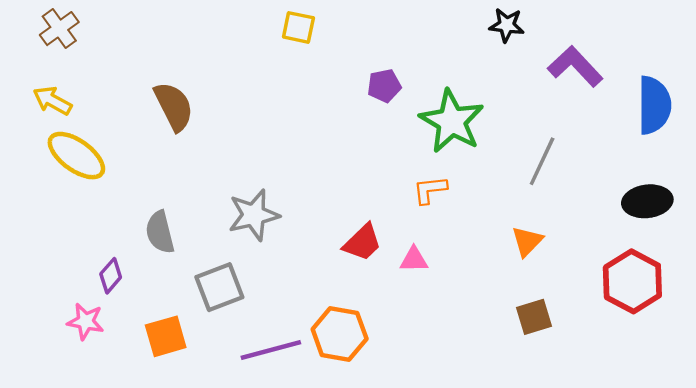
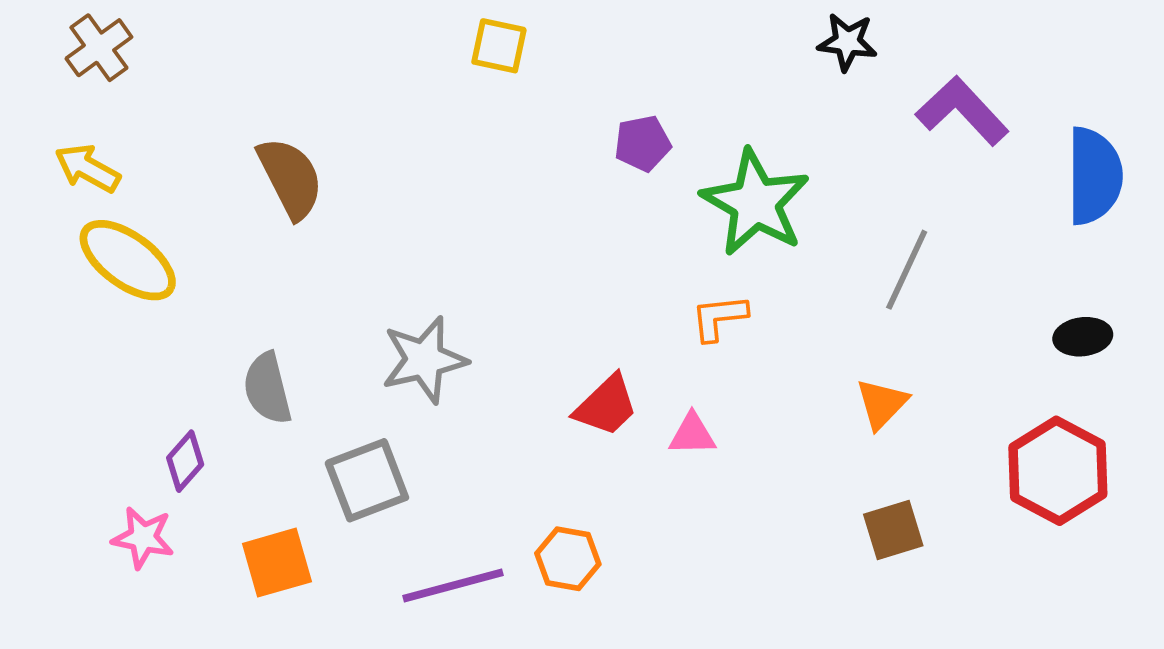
black ellipse: (647, 201) -> (1083, 337), size x0.7
orange hexagon: (340, 334) -> (568, 559), size x0.7

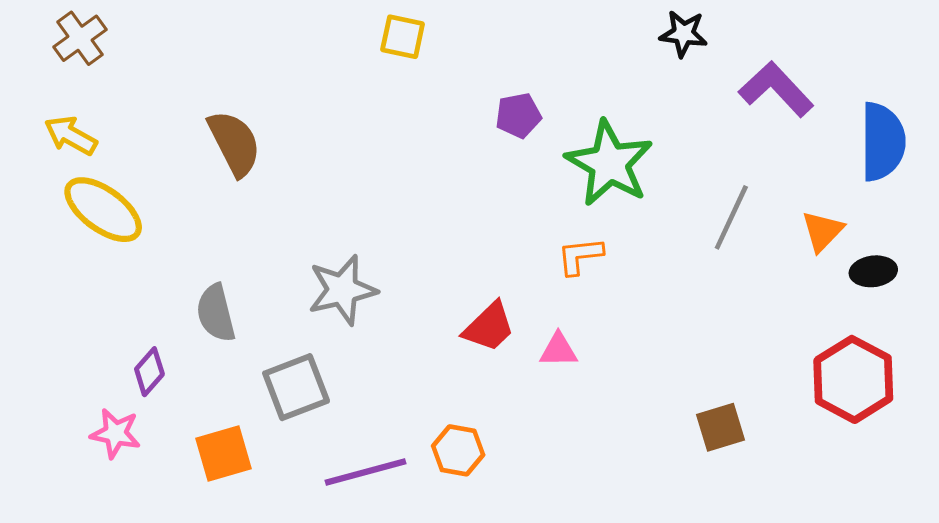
orange triangle: (882, 404) -> (822, 231), moved

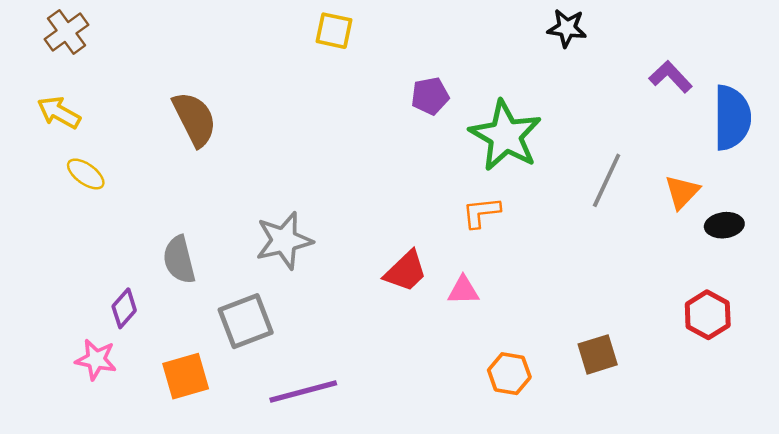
purple L-shape: (776, 89) -> (671, 77), moved, size x0.7
yellow ellipse: (103, 210) -> (86, 174), size x0.6
red hexagon: (853, 379) -> (708, 315), size x0.7
orange hexagon: (458, 450) -> (509, 374), moved

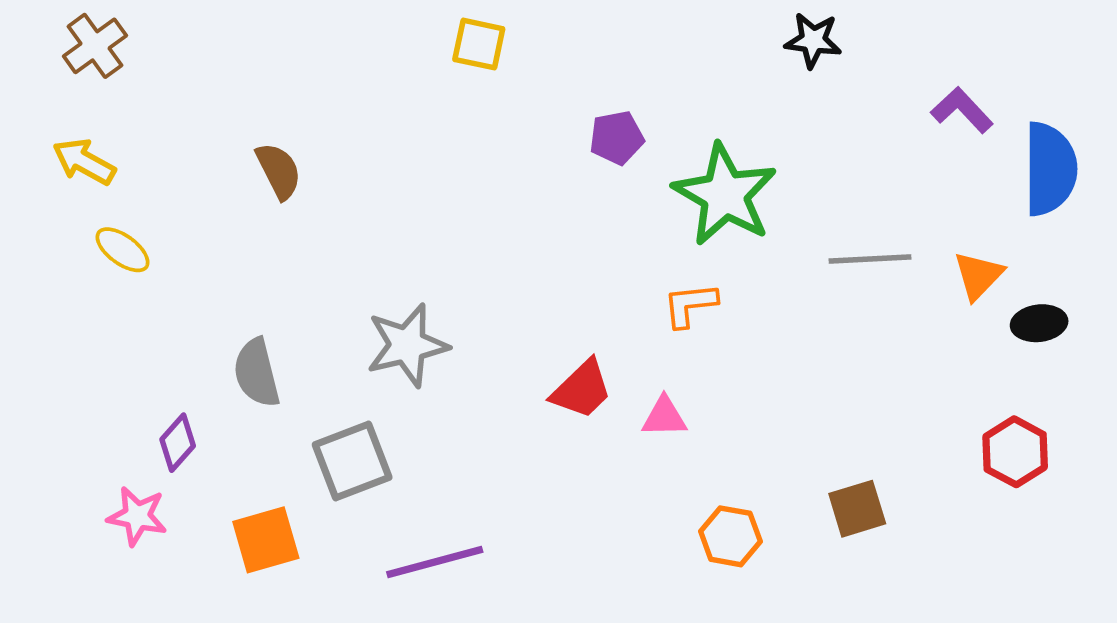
brown semicircle: (195, 119) -> (279, 171), size x0.7
gray line: (607, 180) -> (870, 259), turned 62

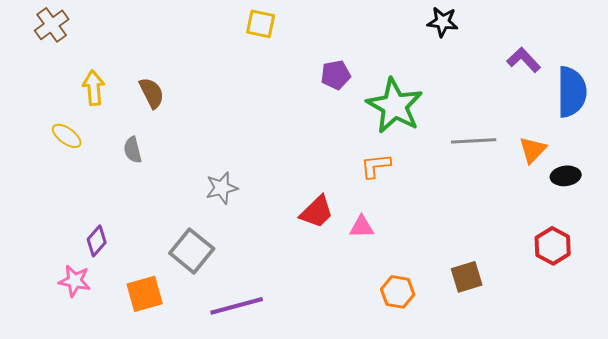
yellow arrow: (84, 162) -> (94, 88), moved, turned 56
gray star: (407, 345) -> (222, 188), size x0.7
gray semicircle: (257, 373) -> (133, 150), moved, size x0.7
gray square: (352, 461) -> (192, 251), turned -30

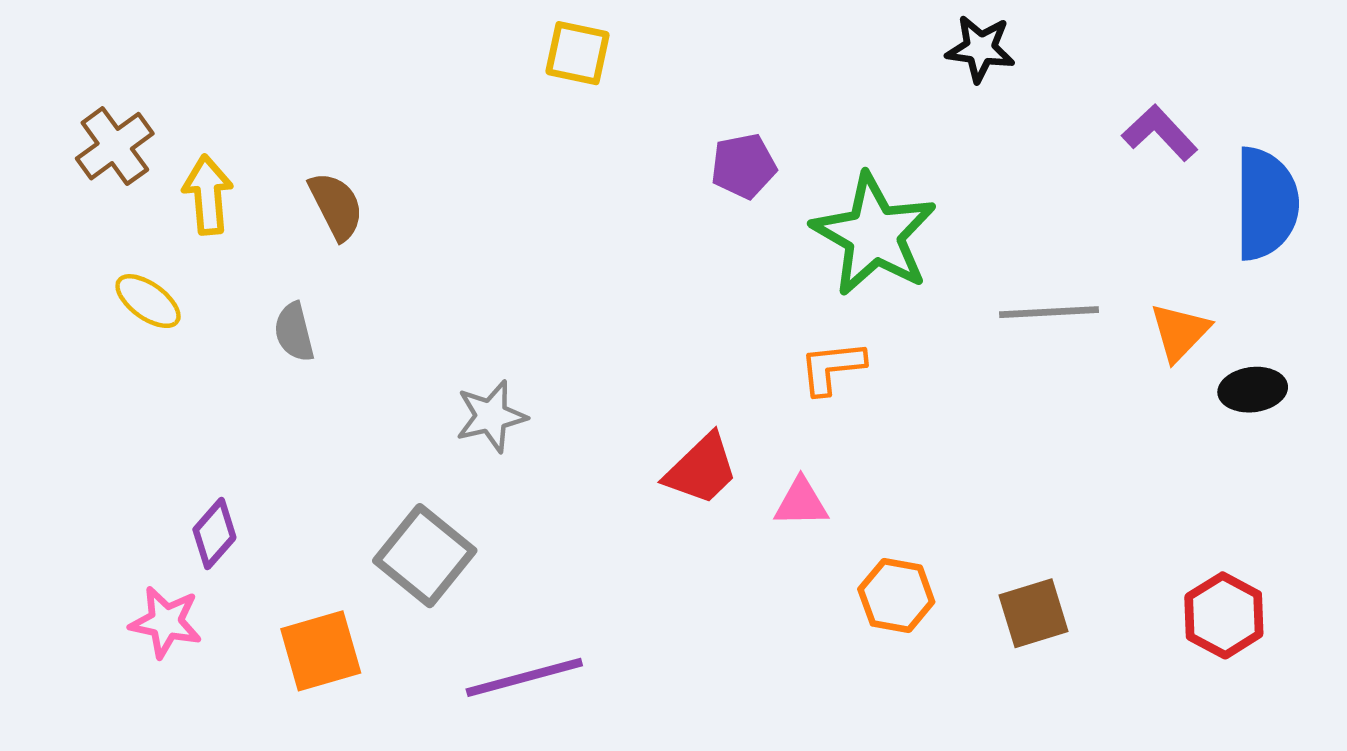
brown cross: (52, 25) -> (115, 146), moved
red hexagon: (553, 246) -> (1224, 615), moved
orange hexagon: (398, 292) -> (896, 596), moved

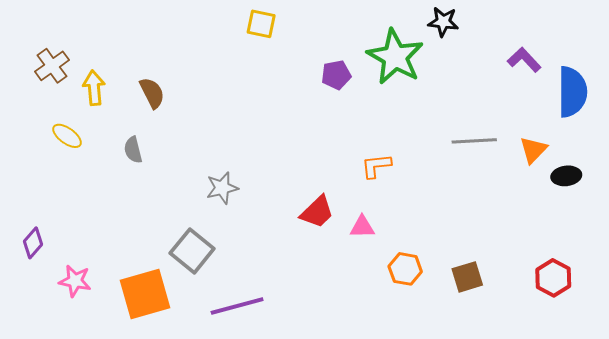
green star: (874, 235) -> (395, 57), moved
purple diamond: (214, 534) -> (33, 243), moved
orange square: (321, 651) -> (145, 294), size x1.4

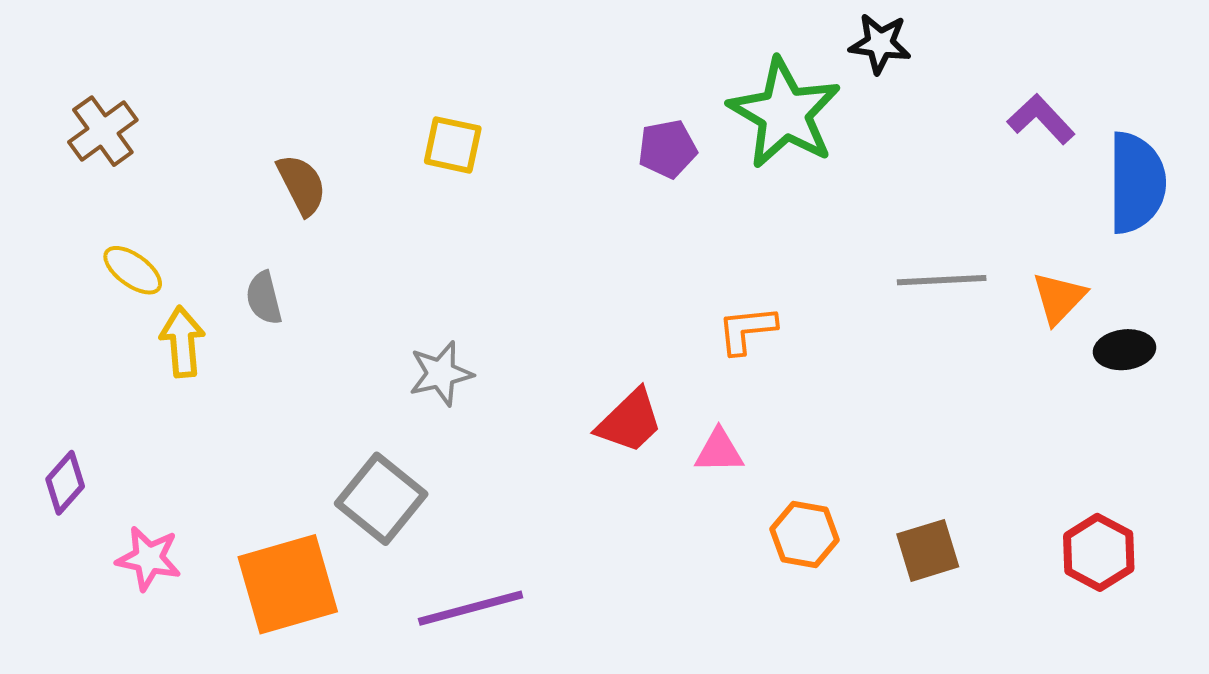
yellow square: (261, 24) -> (453, 145), moved
yellow arrow: (94, 88) -> (182, 342), moved

